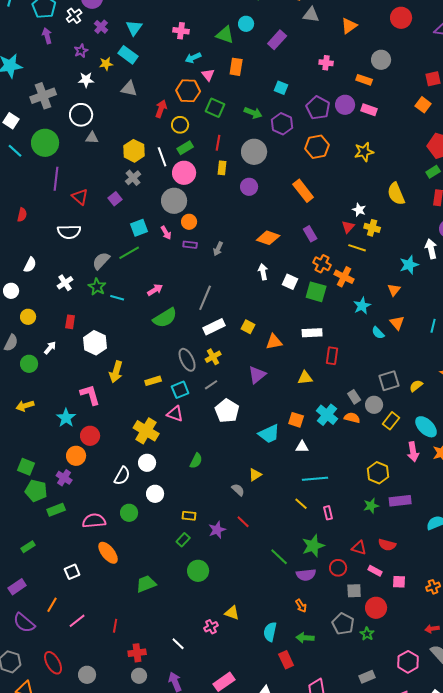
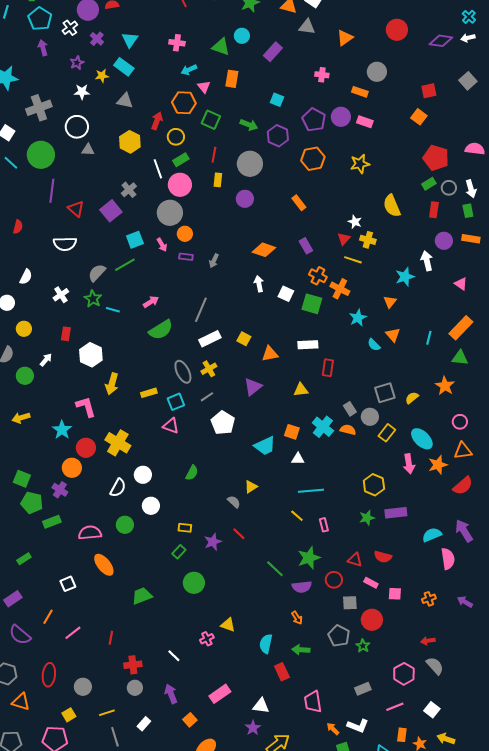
yellow hexagon: (134, 151) -> (130, 142), moved
orange rectangle: (303, 191) -> (299, 203), size x0.7
purple square: (115, 199) -> (111, 211), size x1.5
yellow cross: (146, 431) -> (118, 443), moved
red ellipse: (53, 663) -> (49, 675), turned 35

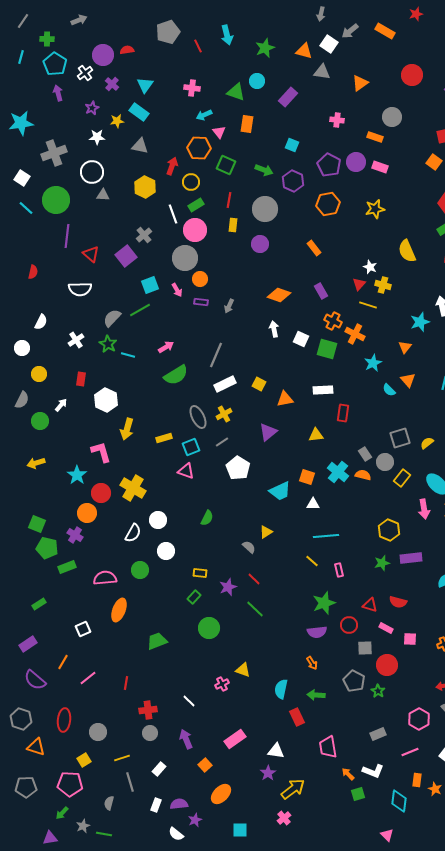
orange ellipse: (104, 565) -> (119, 610), turned 60
green line: (275, 569) -> (255, 609), moved

